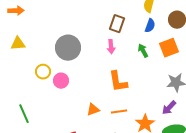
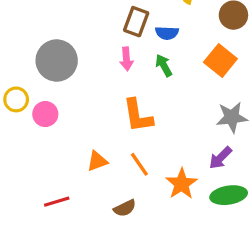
blue semicircle: (150, 26) -> (167, 33), moved, turned 72
orange square: (169, 48) -> (220, 60), turned -30
green arrow: (143, 51) -> (164, 65), moved
orange line: (119, 112) -> (139, 164), turned 63

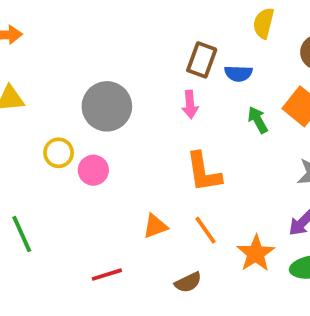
green arrow: (164, 65) -> (258, 120), moved

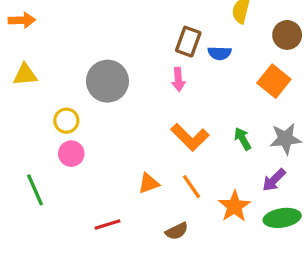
green arrow: (258, 120) -> (243, 139), moved
pink circle: (93, 170) -> (71, 154), moved
orange L-shape: (204, 172) -> (190, 137), turned -36

